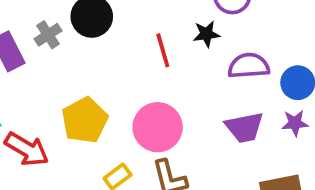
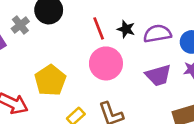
black star: (206, 34) -> (126, 29), moved, turned 30
pink circle: (158, 127) -> (106, 63), moved

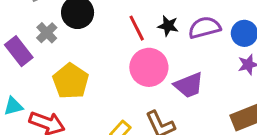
purple trapezoid: (158, 75) -> (189, 85), moved
yellow pentagon: (50, 80) -> (71, 81), moved

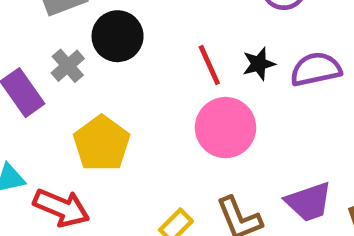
black star: (168, 26) -> (259, 64), turned -30
purple trapezoid: (189, 85) -> (309, 202), moved

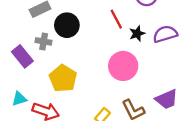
red line: (209, 65) -> (116, 19), moved
gray cross: (68, 66) -> (44, 41), turned -35

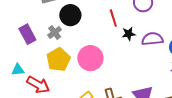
gray cross: (44, 41) -> (55, 32), moved, turned 32
pink circle: (123, 66) -> (90, 58), moved

